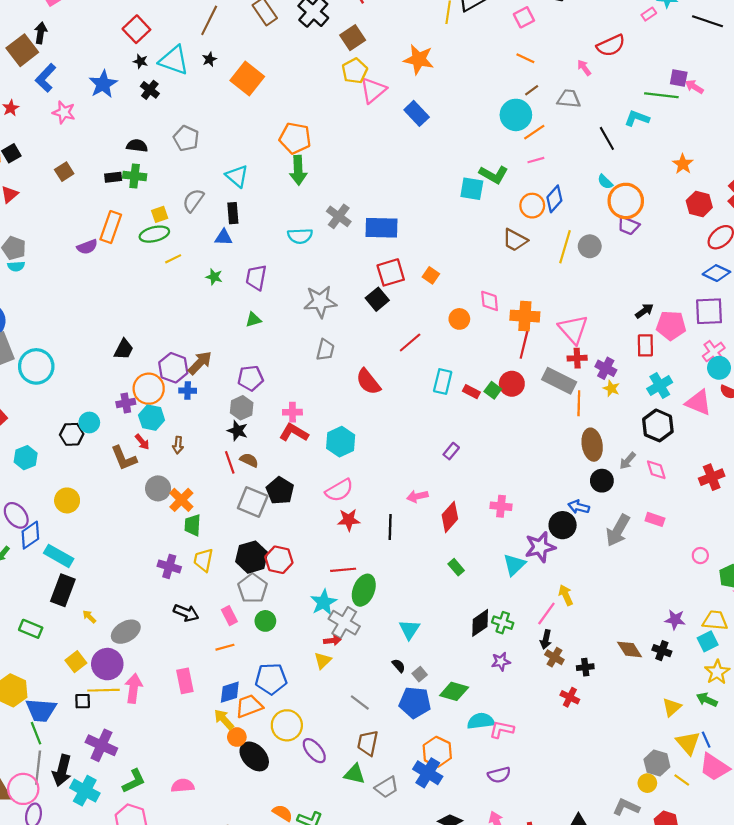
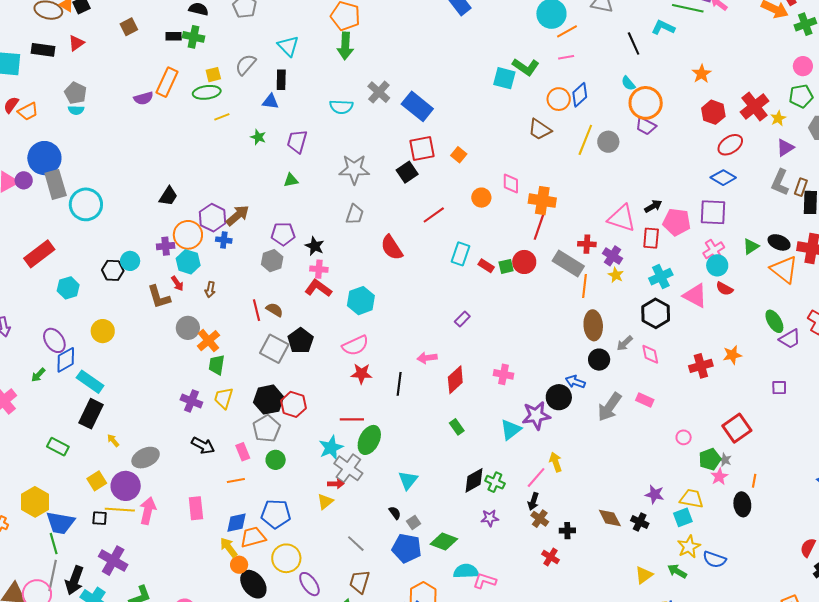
blue rectangle: (381, 228) -> (417, 106), turned 32
pink triangle: (573, 329) -> (622, 218), moved, turned -36
green square: (493, 390) -> (506, 266), turned 35
black star: (238, 431) -> (315, 246), moved

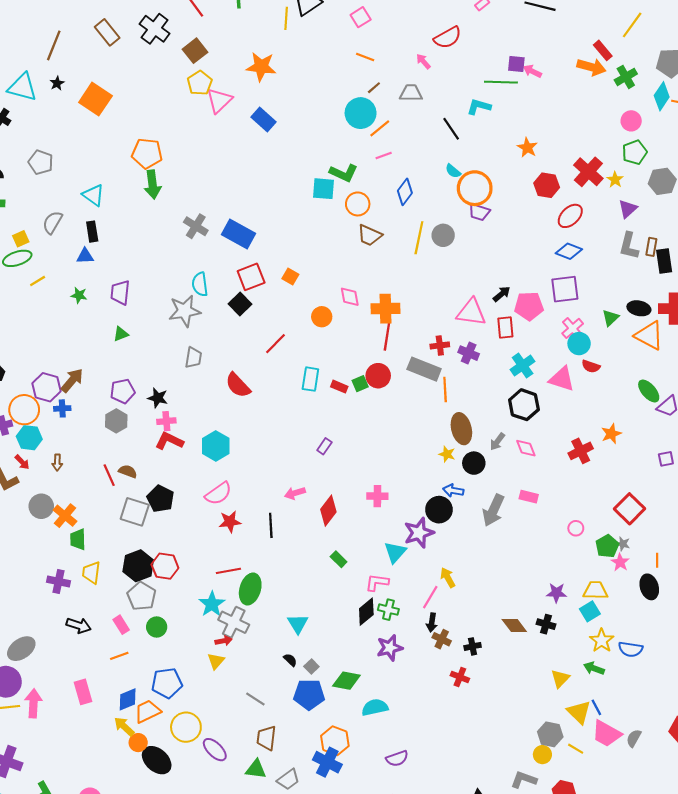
orange circle: (559, 99) -> (358, 204), moved
cyan semicircle: (341, 107) -> (200, 284), moved, turned 90
yellow star: (616, 275) -> (447, 454), moved
purple star: (490, 518) -> (390, 648), size x1.4
pink L-shape: (485, 581) -> (377, 582), moved

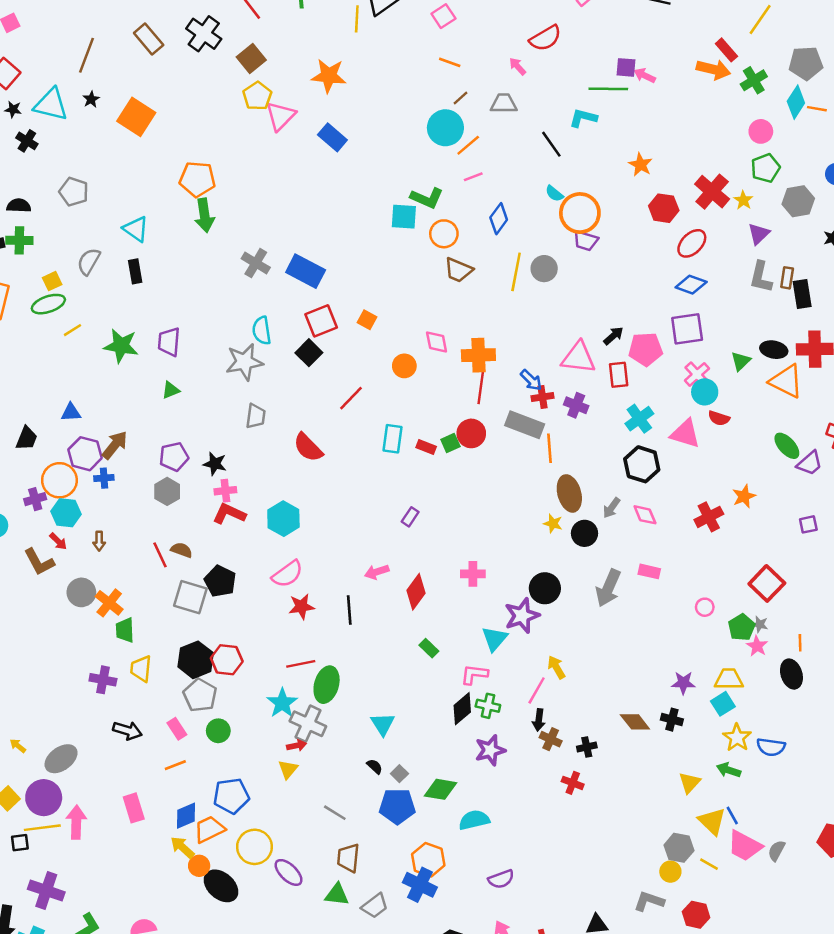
blue triangle: (85, 256) -> (71, 412), moved
green star: (79, 295) -> (121, 346), size x1.8
blue arrow: (453, 491) -> (531, 380), moved, turned -144

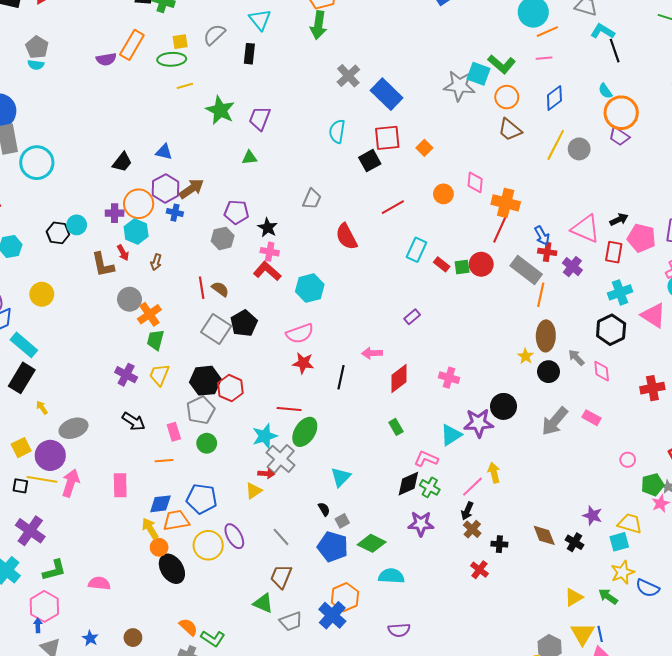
cyan L-shape: (583, 118) -> (603, 31), moved
gray star: (244, 362) -> (459, 86), moved
gray arrow: (611, 508) -> (576, 358), turned 84
purple ellipse: (289, 872) -> (234, 536), moved

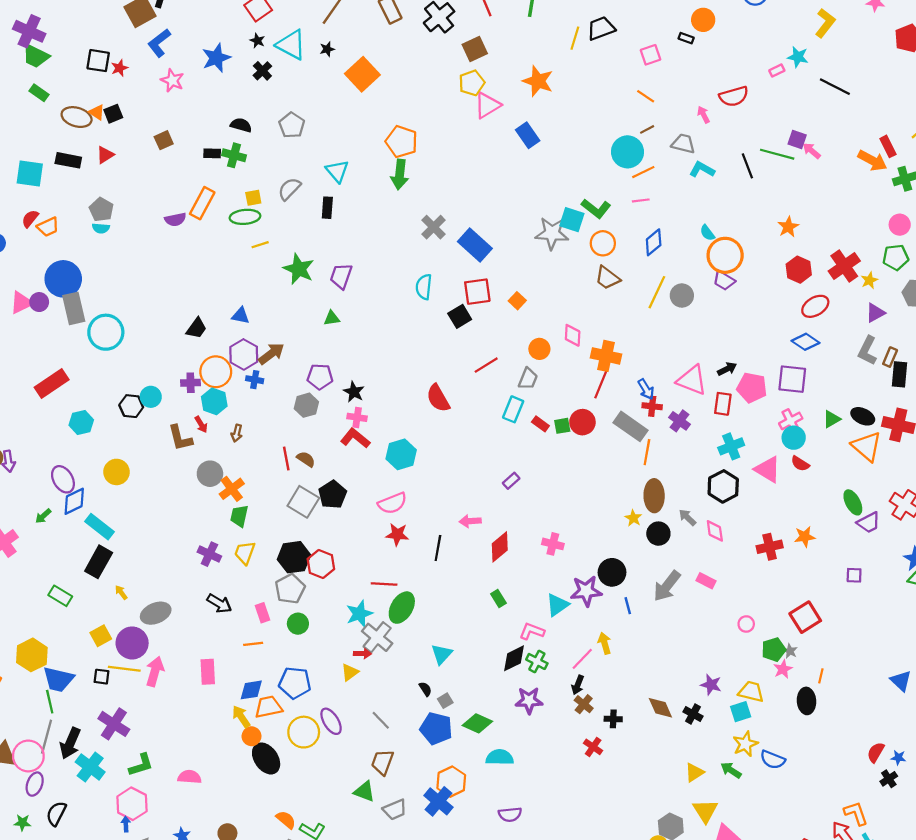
black line: (615, 51) -> (747, 166), moved
gray trapezoid: (312, 199) -> (528, 379), moved
blue line: (600, 634) -> (628, 606), moved

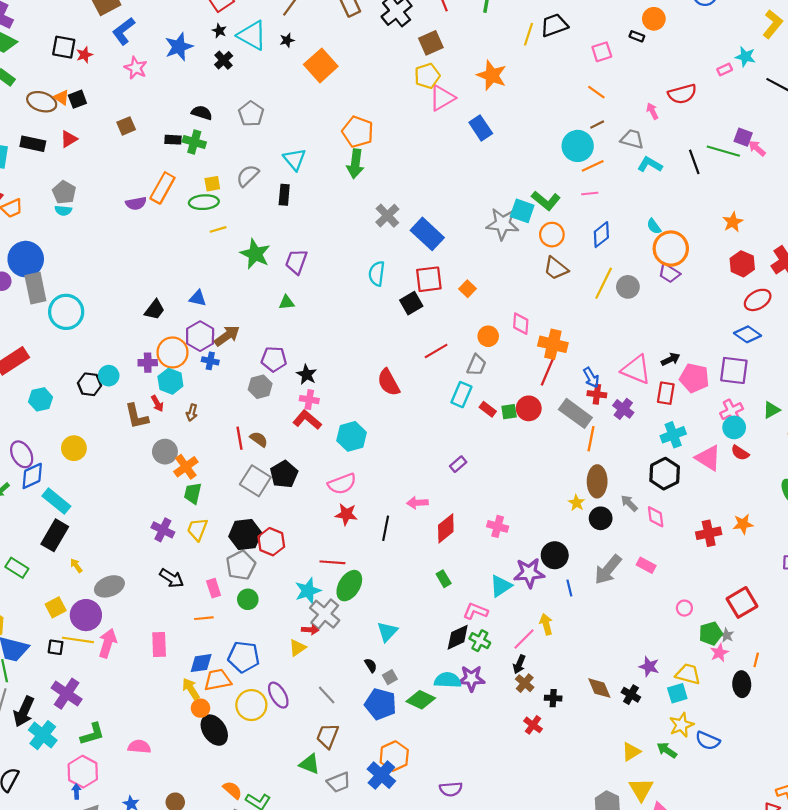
cyan semicircle: (500, 757) -> (448, 680), moved

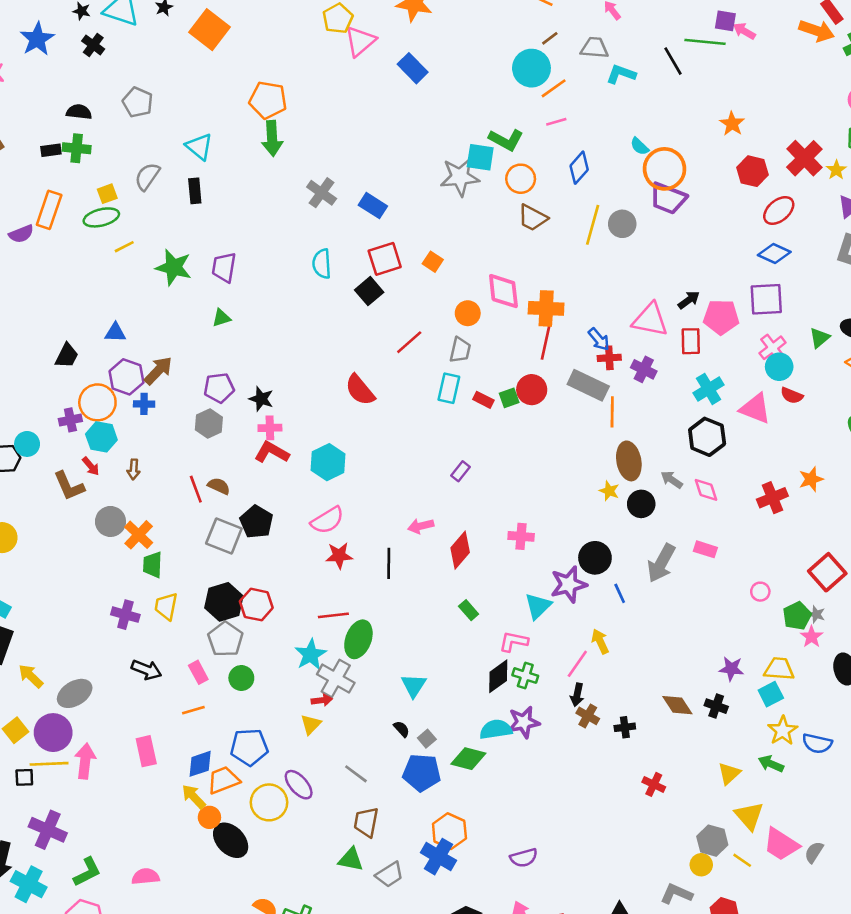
blue rectangle: (427, 234) -> (373, 206), size x0.7
purple trapezoid: (669, 273) -> (668, 198), size x1.4
pink diamond: (521, 324) -> (503, 291), size x1.4
yellow arrow: (76, 566) -> (31, 676), size x1.5
red cross: (533, 725) -> (654, 784), moved

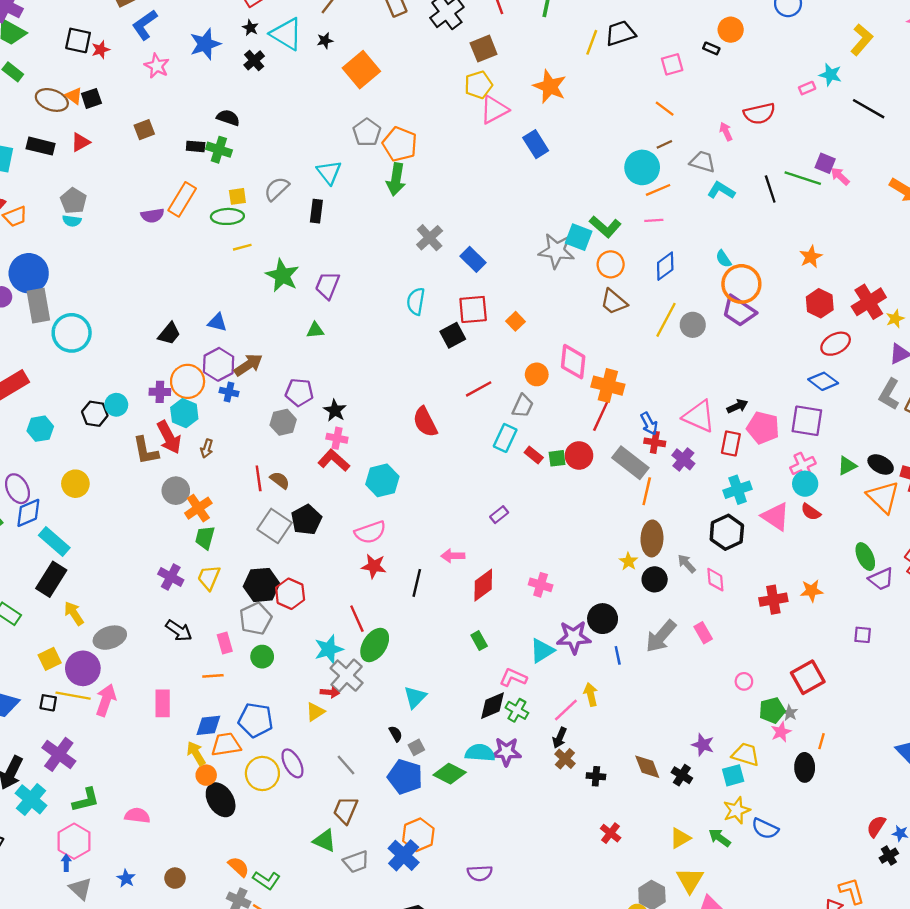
gray pentagon: (138, 102) -> (367, 132), moved
red arrow: (91, 466) -> (169, 437), size x1.8
pink rectangle: (705, 549) -> (703, 633), turned 30
red line: (333, 615) -> (357, 619), turned 60

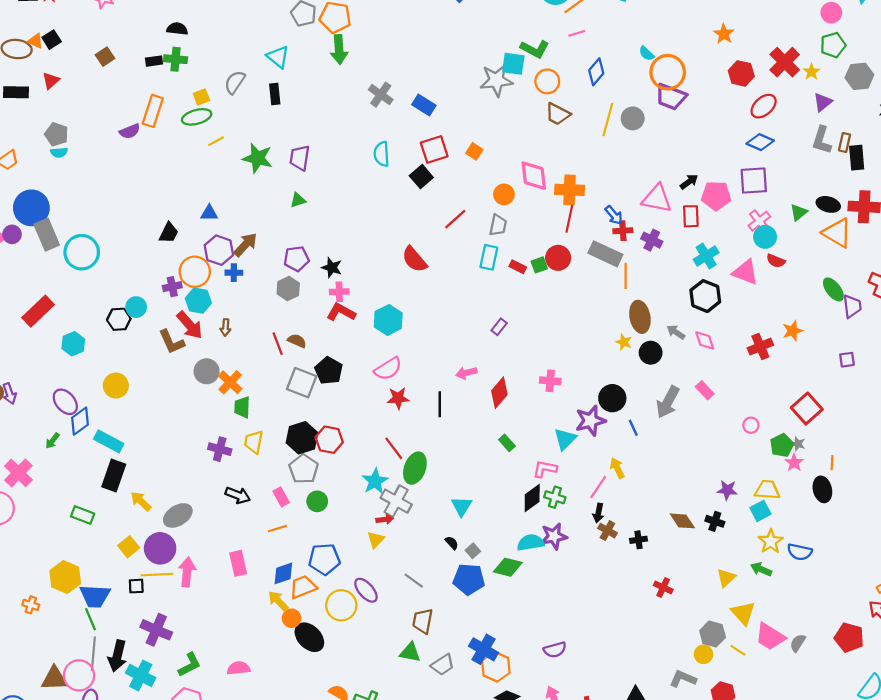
purple trapezoid: (881, 579) -> (852, 306), turned -60
orange hexagon: (418, 835) -> (496, 667), moved

